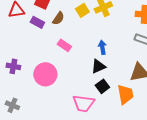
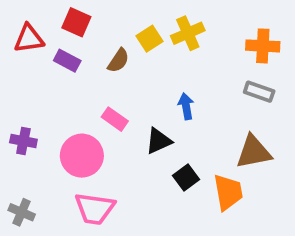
brown semicircle: (58, 18) -> (118, 61), moved
pink rectangle: (64, 45) -> (115, 119), moved
black triangle: (98, 66) -> (159, 141), moved
pink trapezoid: (83, 103) -> (95, 209), moved

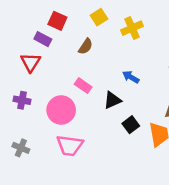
red triangle: (29, 39) -> (31, 62), moved, turned -50
yellow square: (149, 39) -> (99, 17), moved
purple rectangle: (67, 61) -> (43, 39), moved
blue arrow: (186, 106) -> (131, 77), turned -49

